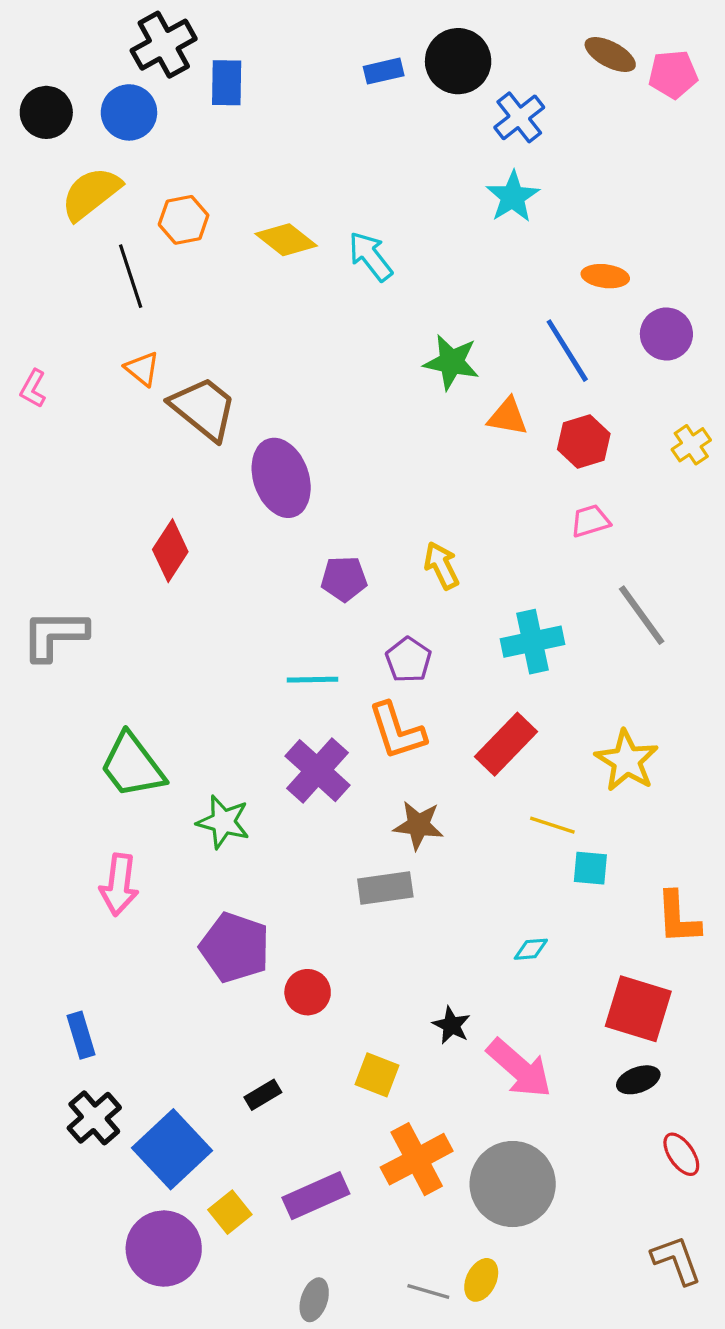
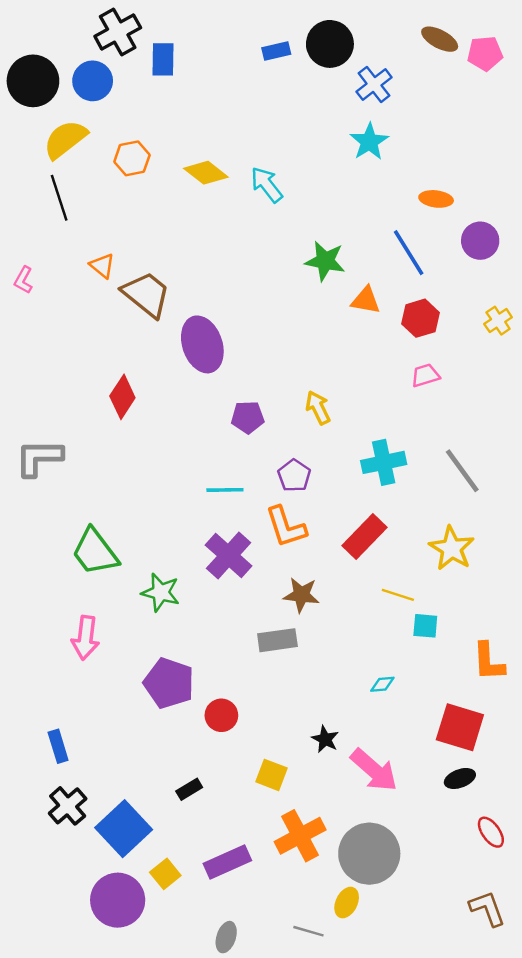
black circle: (46, 112) -> (33, 81), size x1.4
black line: (131, 276) -> (59, 198), moved
gray line: (642, 615) -> (462, 471), moved
yellow ellipse: (481, 1280) -> (347, 903), moved

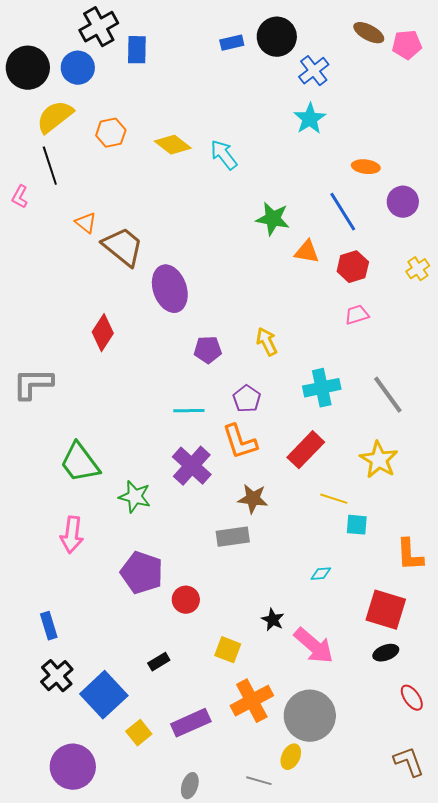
pink L-shape: (23, 280) -> (20, 197), moved
purple circle: (118, 900) -> (73, 767), moved

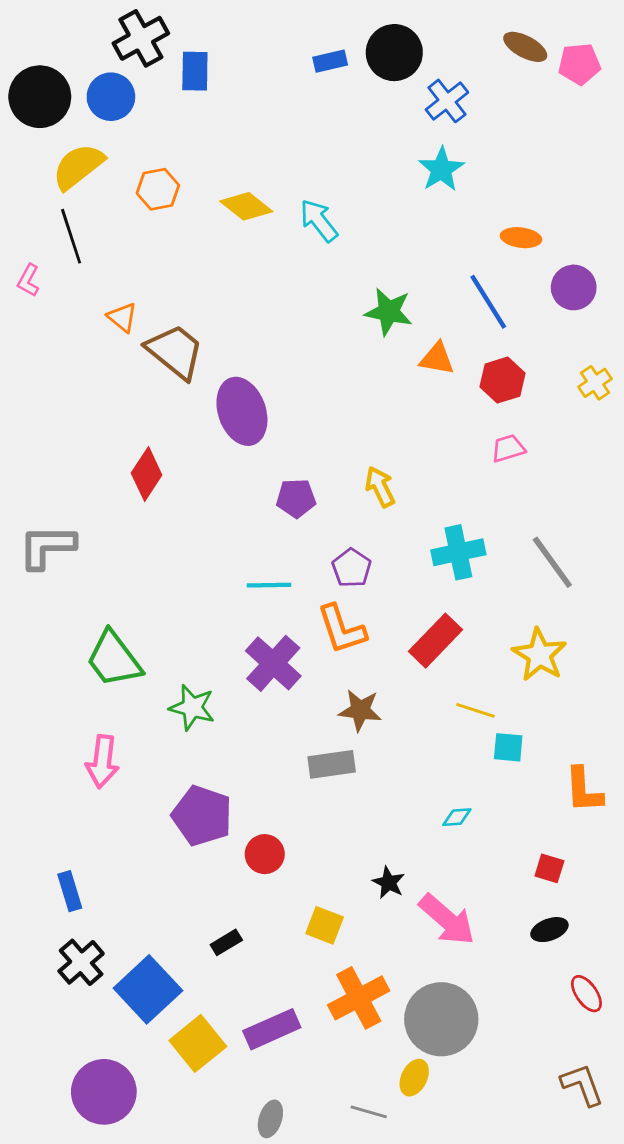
red square: (386, 610) -> (549, 868), size x0.5
yellow square: (139, 733) -> (198, 1043), size x1.5

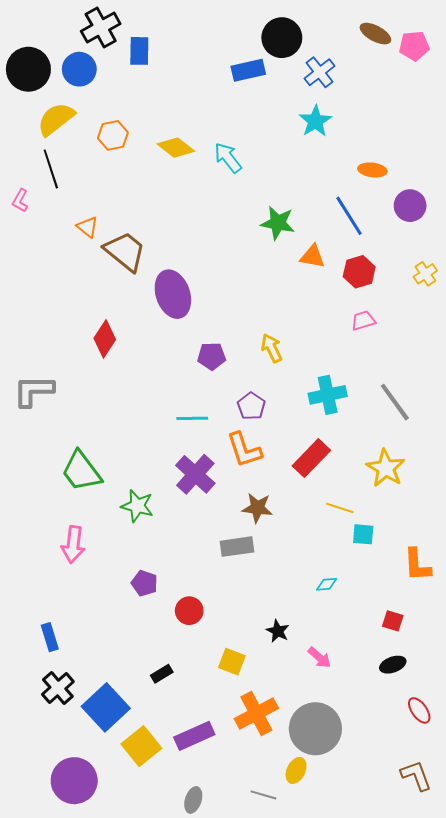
blue rectangle: (330, 61) -> (248, 70), moved, size x1.4
purple pentagon: (202, 816) -> (144, 583), size x0.6
pink arrow: (447, 920) -> (319, 657), size x0.6

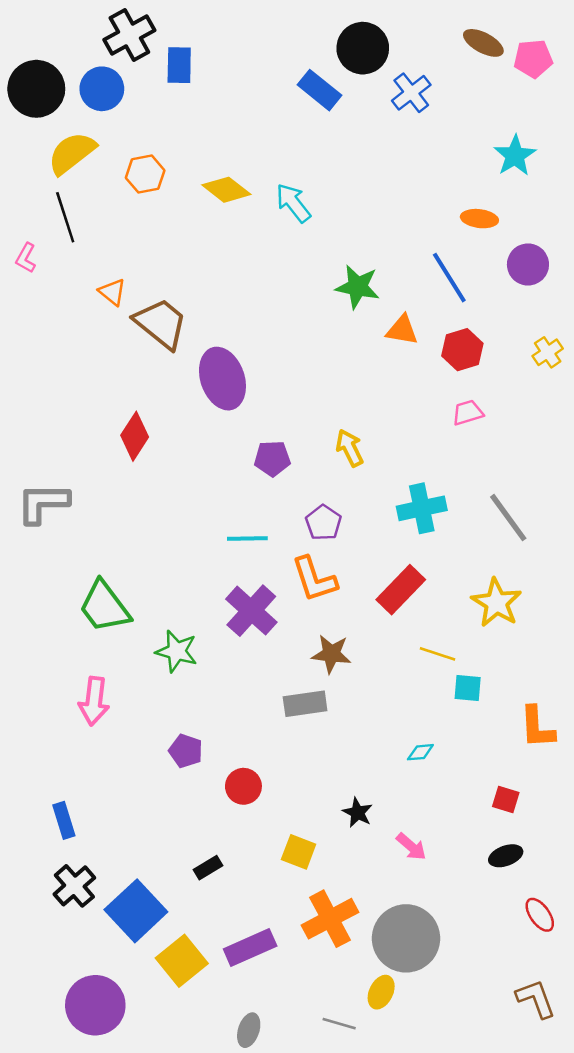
blue rectangle: (248, 70) -> (320, 90), turned 52
cyan star: (315, 121) -> (515, 156), moved

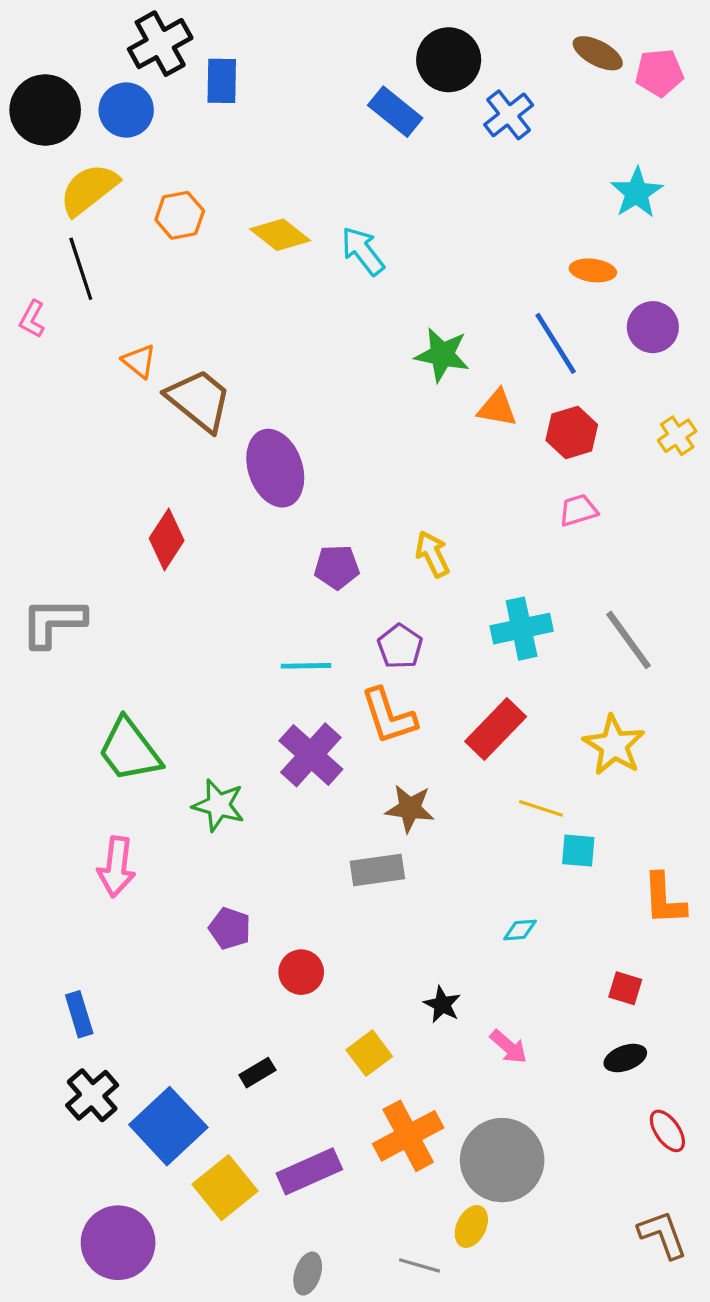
yellow square: (299, 852) -> (369, 1053), turned 32

